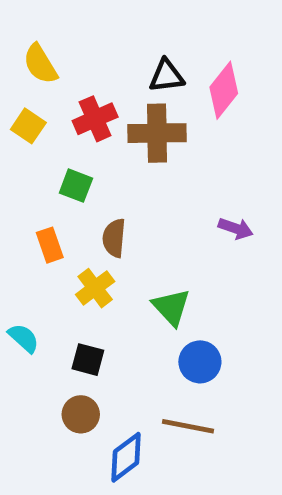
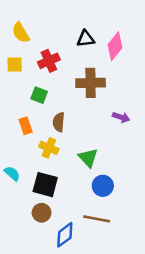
yellow square: (28, 126) -> (15, 65), turned -35
brown cross: (157, 133) -> (91, 83), moved
yellow cross: (95, 288) -> (49, 148), turned -30
black square: (88, 360) -> (45, 185), size x1.5

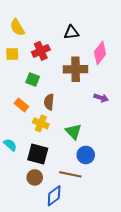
pink diamond: (115, 46) -> (100, 53), moved
orange rectangle: (26, 126) -> (21, 105), turned -32
brown line: (97, 219) -> (70, 174), moved

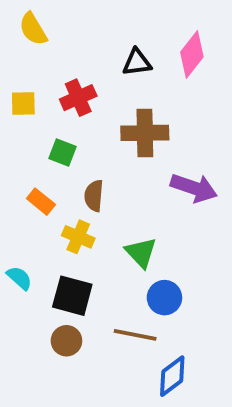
yellow semicircle: (17, 27) -> (33, 29), moved
pink diamond: (100, 53) -> (192, 54), moved
purple arrow: (101, 98) -> (194, 188), size x1.6
blue diamond: (54, 196) -> (172, 376), moved

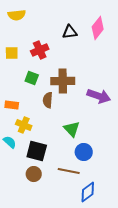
yellow semicircle: (33, 29) -> (17, 15), turned -66
brown cross: (145, 133) -> (63, 81), moved
orange rectangle: (41, 202) -> (12, 105), moved, turned -32
yellow cross: (78, 237) -> (24, 125), moved

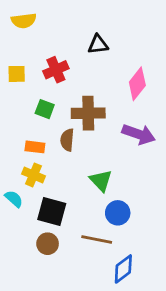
pink diamond: (98, 28) -> (137, 84), moved
orange rectangle: (12, 105) -> (35, 147), moved

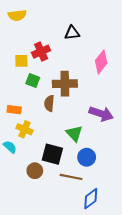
yellow square: (17, 74) -> (21, 61), moved
purple arrow: (139, 134) -> (101, 114), moved
orange rectangle: (35, 147) -> (14, 110), moved
black square: (52, 211) -> (52, 154), moved
brown circle: (48, 244) -> (35, 171), moved

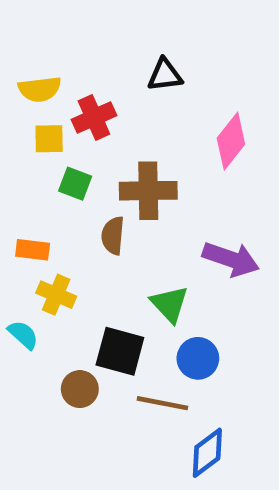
yellow semicircle: (17, 15) -> (40, 89), moved

